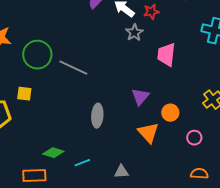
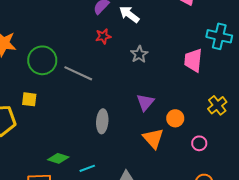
red star: (151, 12) -> (103, 36), moved
gray star: (134, 33) -> (139, 54), moved
pink trapezoid: (166, 55) -> (193, 60), moved

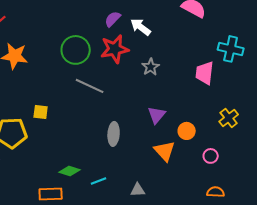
red star: (103, 36) -> (115, 49), size x1.8
green circle: (42, 60) -> (76, 50), moved

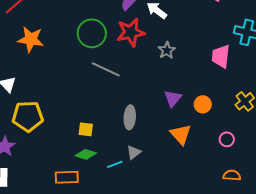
yellow square: (41, 112) -> (86, 129), moved
orange circle: (187, 131) -> (203, 104), moved
gray triangle: (138, 190) -> (134, 152), moved, turned -35

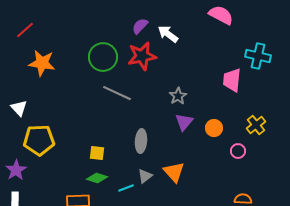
gray star: (167, 50) -> (178, 96), moved
orange triangle: (181, 134) -> (174, 172), moved
pink circle: (227, 139) -> (238, 151), moved

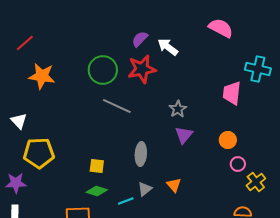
yellow cross: (256, 125) -> (256, 182), moved
orange circle: (214, 128) -> (228, 140), moved
purple star: (16, 170) -> (16, 183), turned 30
orange triangle: (174, 172) -> (174, 185), size x0.7

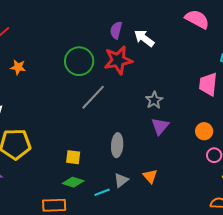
purple semicircle: (140, 39) -> (116, 30), turned -30
orange star: (42, 76) -> (18, 67), size x0.6
gray line: (117, 106) -> (93, 97), turned -72

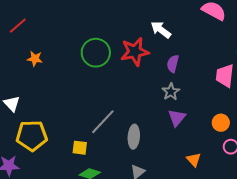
purple semicircle: (116, 30) -> (173, 64), moved
gray line: (93, 97) -> (103, 122), moved
yellow square: (73, 157) -> (80, 148), moved
orange triangle: (150, 176) -> (194, 160), moved

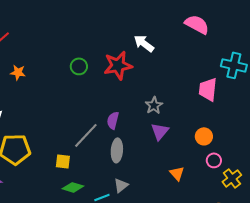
green circle: (96, 53) -> (79, 66), size x0.6
purple semicircle: (173, 64) -> (113, 120), moved

